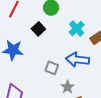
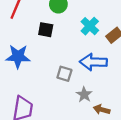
black square: (38, 29) -> (46, 30), turned -32

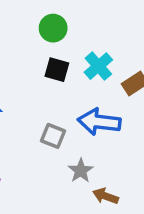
black square: (46, 30) -> (57, 70), moved

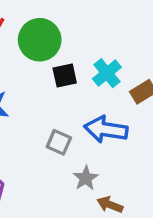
green circle: (53, 28) -> (40, 40), moved, size x1.5
black square: (57, 70) -> (65, 75), turned -30

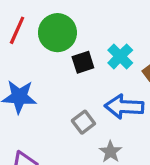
gray square: (59, 142) -> (83, 122), turned 35

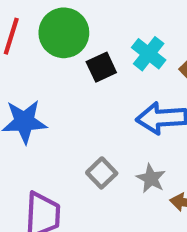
gray square: (83, 122) -> (102, 173), moved

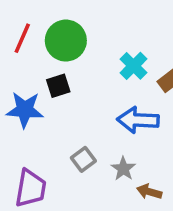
black square: (101, 67) -> (58, 86), moved

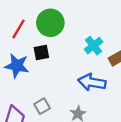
red line: (22, 38) -> (19, 29), moved
gray square: (83, 159) -> (42, 106), moved

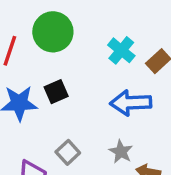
black square: (41, 52) -> (56, 92), moved

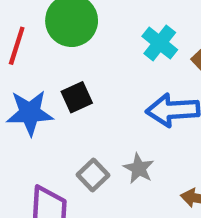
gray star: (121, 152) -> (139, 168), moved

